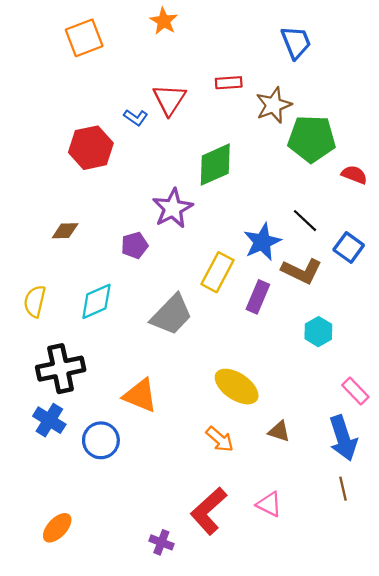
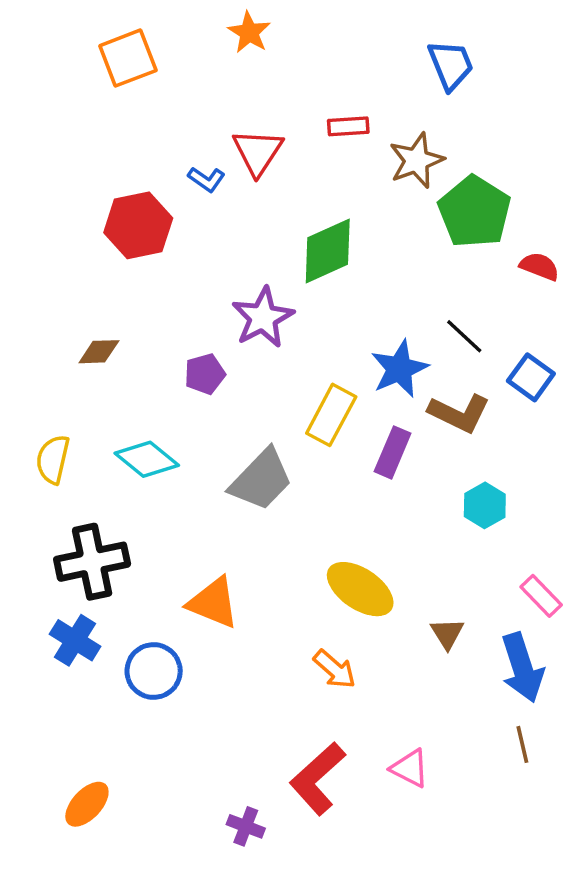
green pentagon: (312, 139) -> (475, 212), turned 30
cyan diamond: (96, 301) -> (147, 459), turned 63
brown triangle: (279, 431) -> (447, 633), moved, turned 40

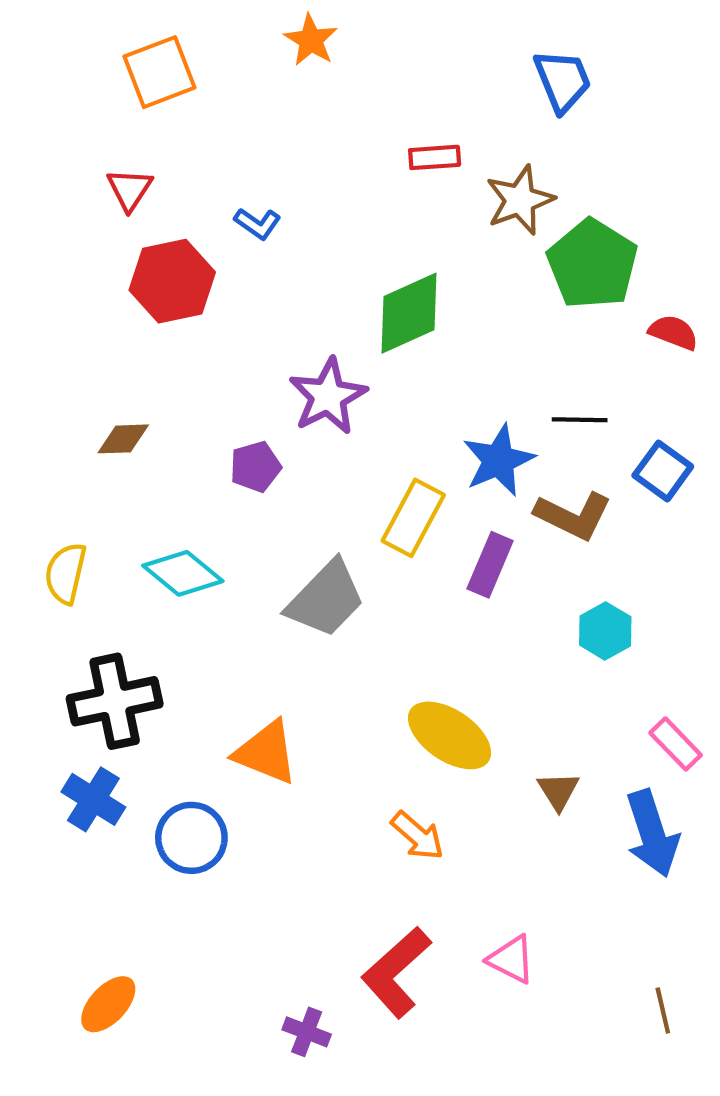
red triangle: (258, 152) -> (130, 189), moved, size x0.7
black line: (464, 336) -> (580, 420), turned -42
brown line: (522, 744) -> (663, 1011), moved

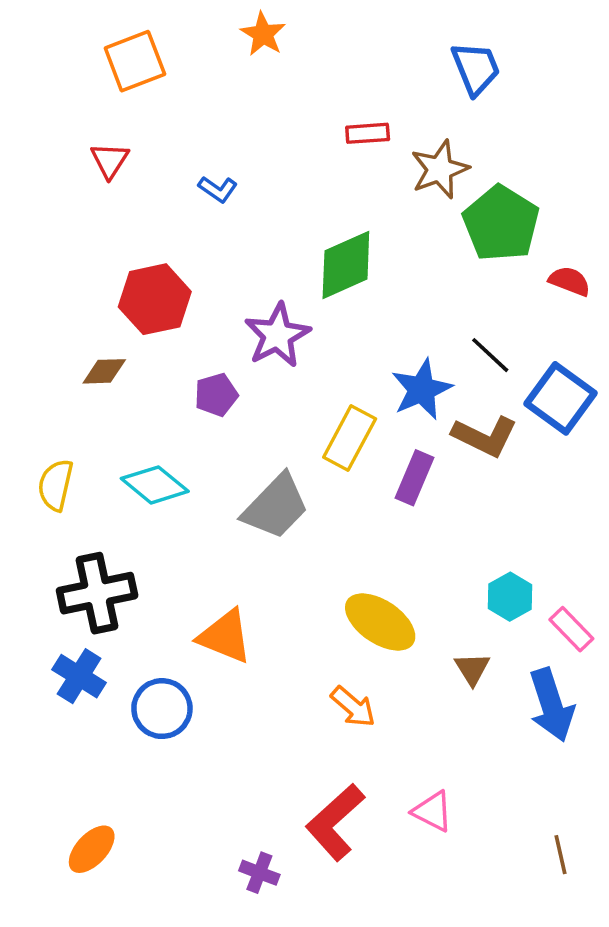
red hexagon: (172, 281) -> (155, 299), moved
black line: (580, 420) -> (490, 355), turned 42
blue square: (663, 471) -> (561, 398), size x1.4
cyan hexagon: (605, 631) -> (510, 597), moved

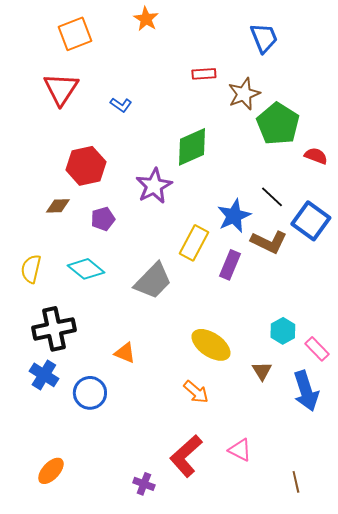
red triangle: (110, 160) -> (61, 89), size x1.6
purple pentagon: (216, 395) -> (103, 219), moved
orange triangle: (225, 636) -> (125, 353), size x0.7
brown line: (561, 855) -> (296, 482), moved

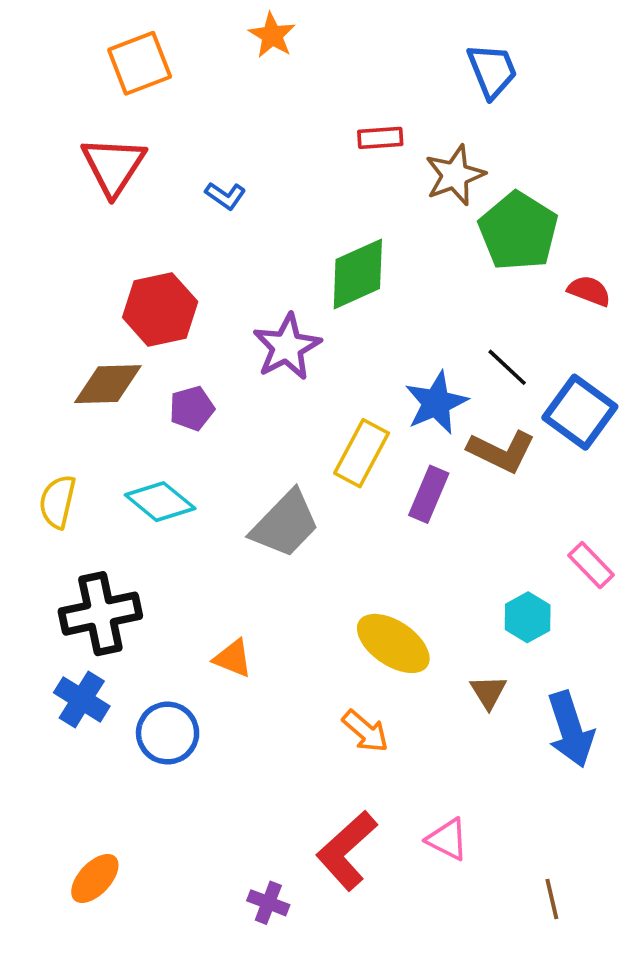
brown diamond: (58, 206) -> (108, 384), size x1.5
pink rectangle: (317, 349) -> (591, 565), moved

